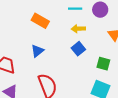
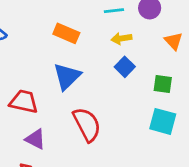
blue triangle: (37, 51) -> (67, 76), size x1.5

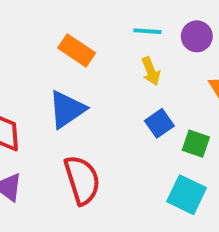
yellow arrow: (122, 38) -> (151, 71), turned -114
blue square: (125, 67) -> (159, 123), moved

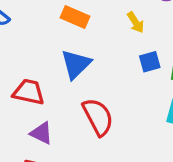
blue square: (159, 123) -> (150, 62), turned 30

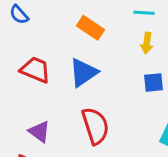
yellow arrow: (136, 22) -> (147, 43), turned 30
red trapezoid: (29, 92) -> (35, 70), moved

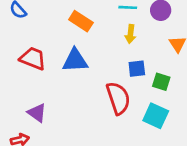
blue triangle: (83, 72) -> (75, 60), turned 32
red semicircle: (95, 126) -> (118, 98), moved

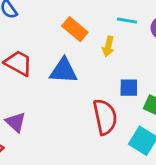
yellow arrow: (130, 34) -> (108, 46), moved

